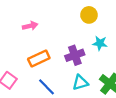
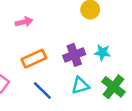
cyan star: (100, 43) -> (102, 52), moved

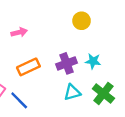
blue line: (42, 90) -> (19, 100), moved

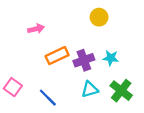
orange rectangle: (28, 67) -> (57, 56), moved
blue line: (19, 100) -> (48, 98), moved

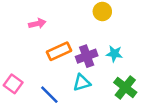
cyan triangle: (90, 89) -> (82, 83), moved

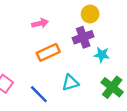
pink arrow: (37, 24) -> (40, 23), moved
purple cross: (87, 56) -> (83, 37), moved

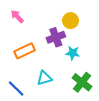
yellow circle: (90, 14) -> (70, 21), moved
pink arrow: (40, 23) -> (17, 16), moved, turned -120

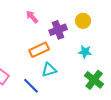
purple cross: (56, 37) -> (58, 30), moved
cyan triangle: (44, 78) -> (49, 70), moved

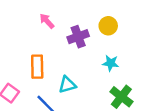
orange rectangle: (39, 50) -> (37, 67), moved, turned -66

